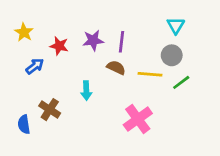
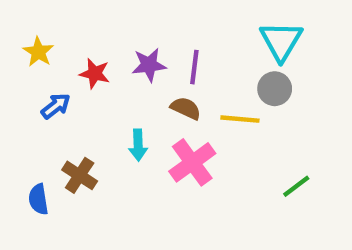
cyan triangle: (176, 25) -> (281, 41), size x1.5
green line: (181, 82) -> (296, 186), moved
pink cross: (138, 119) -> (192, 162), moved

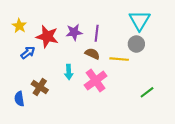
red star: (95, 74) -> (47, 37), size x1.5

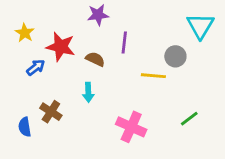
cyan triangle: (140, 20) -> (200, 26), moved
purple star: (74, 32) -> (98, 15), moved
brown semicircle: (92, 54) -> (95, 59), moved
pink cross: (96, 81) -> (131, 127), moved, turned -30

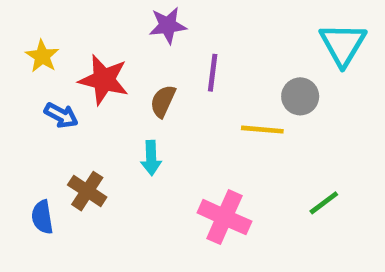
brown semicircle: (95, 59) -> (163, 101), turned -90
blue arrow: (36, 67) -> (61, 115), turned 66

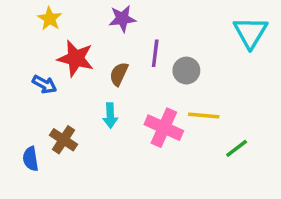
yellow star: (42, 56) -> (50, 19), moved
gray circle: (300, 96) -> (186, 71), moved
yellow line: (262, 130) -> (204, 116), moved
pink cross: (224, 217) -> (164, 128), moved

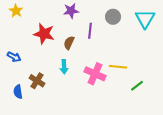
yellow star: (50, 19) -> (16, 11), moved
gray circle: (186, 71) -> (113, 17), moved
blue arrow: (44, 84) -> (14, 57), moved

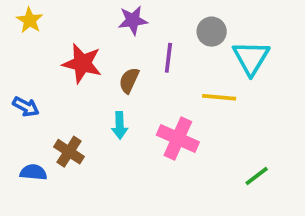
cyan triangle: (145, 19) -> (251, 58), moved
yellow line: (118, 67) -> (219, 97), moved
green line: (137, 86) -> (257, 176), moved
blue semicircle: (18, 92) -> (33, 172), turned 104

